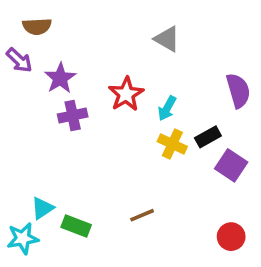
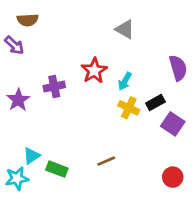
purple star: (60, 78) -> (18, 100), moved

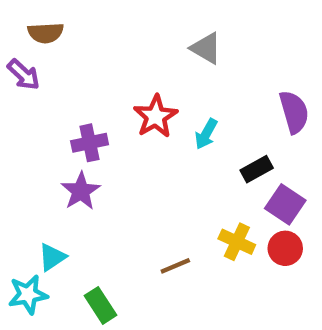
purple star: (18, 100) -> (81, 191), moved
yellow cross: (129, 108) -> (237, 242), moved
green rectangle: (57, 169) -> (101, 305), moved, turned 36
red circle: (173, 177) -> (285, 248), moved

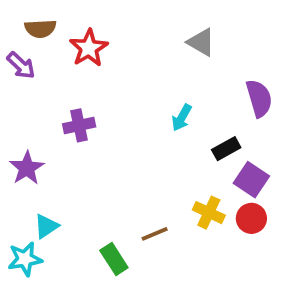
gray triangle: (206, 48) -> (201, 42), moved
red star: (156, 116) -> (89, 48), moved
purple star: (81, 191) -> (27, 168), moved
green rectangle: (101, 305) -> (114, 259), moved

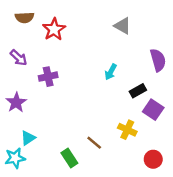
purple arrow: (21, 65) -> (19, 58), moved
red circle: (251, 218) -> (153, 159), moved
brown line: (155, 234) -> (94, 143), turned 63

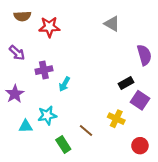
red star: (54, 29) -> (49, 27), turned 30
cyan arrow: (111, 72) -> (64, 84), moved
cyan triangle: (28, 138) -> (26, 126), turned 32
cyan star: (15, 158) -> (47, 115), moved

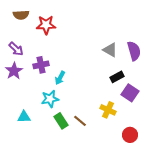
gray triangle: (112, 24) -> (110, 50), moved
purple star: (15, 94) -> (14, 71), moved
cyan star: (47, 115) -> (50, 99), moved
green rectangle: (63, 145) -> (61, 121), moved

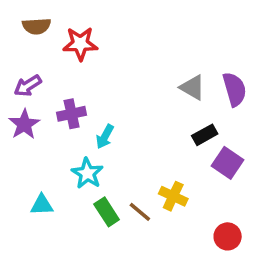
purple arrow: (16, 49) -> (28, 86), turned 105
cyan star: (50, 99) -> (87, 173), turned -30
yellow cross: (108, 110) -> (173, 196), moved

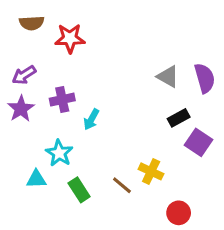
cyan star: (87, 173) -> (59, 153), moved
green rectangle: (107, 212) -> (79, 190), moved
red circle: (228, 236) -> (179, 213), moved

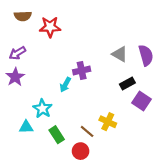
purple cross: (62, 100) -> (82, 70), moved
red circle: (179, 213) -> (81, 151), moved

